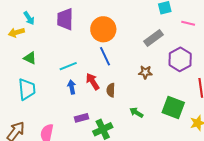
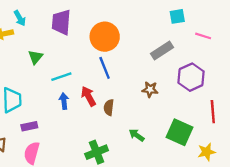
green triangle: (30, 58) -> (36, 57), moved, turned 40
purple rectangle: (81, 118) -> (29, 126), moved

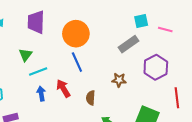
cyan square: (177, 16) -> (141, 21), moved
green triangle: (36, 57) -> (25, 55), moved
brown semicircle: (109, 107) -> (91, 98), moved

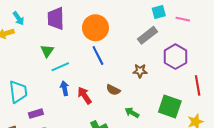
red arrow: (63, 88) -> (85, 95), moved
brown semicircle: (91, 98) -> (113, 90), turned -64

